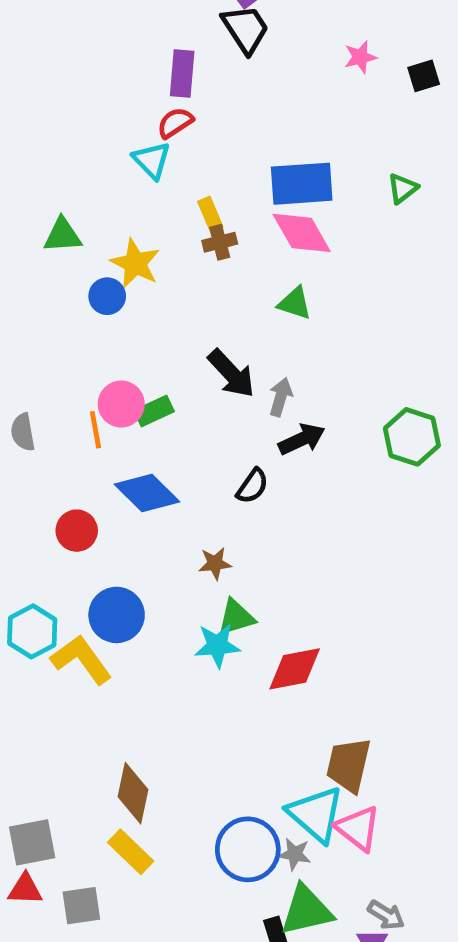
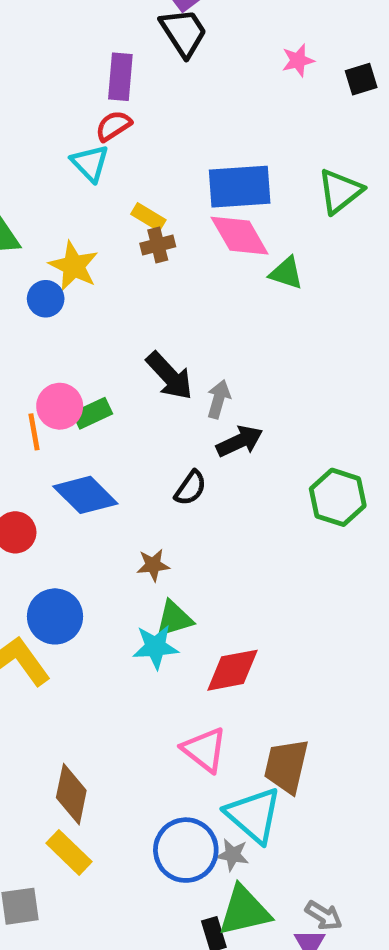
green triangle: (403, 188) -> (340, 191), size x1.5
yellow rectangle: (210, 214) -> (148, 217), turned -36
green triangle: (295, 303) -> (286, 273), moved
green hexagon: (412, 437) -> (338, 497), moved
pink triangle: (358, 828) -> (205, 750), moved

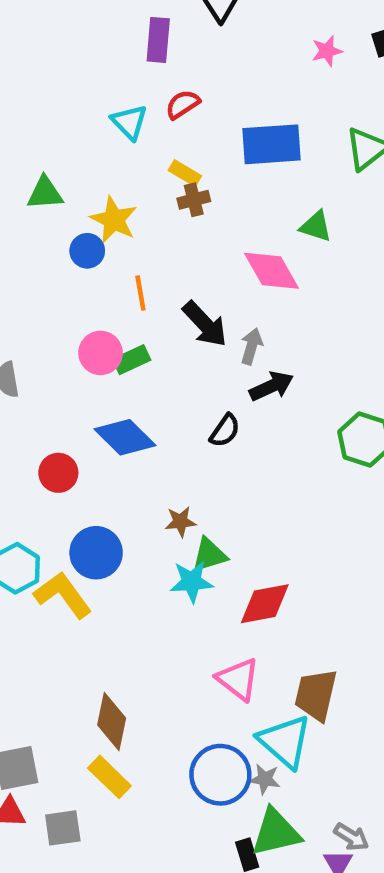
pink star: (298, 60) -> (327, 51), moved
red semicircle: (113, 126) -> (183, 104), moved
pink diamond: (240, 236) -> (271, 271), moved
orange line: (34, 432) -> (140, 293), moved
brown star: (153, 565) -> (180, 522), moved

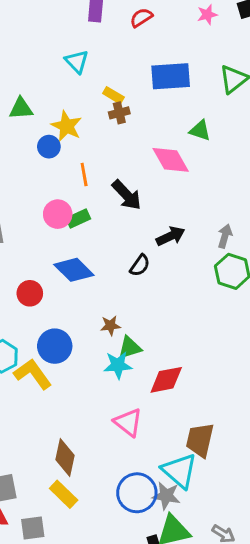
red semicircle: (183, 104) -> (141, 18), moved
gray arrow: (251, 346) -> (225, 236), moved
pink triangle: (238, 679) -> (128, 422), moved
gray star: (265, 779) -> (166, 496), size x1.4

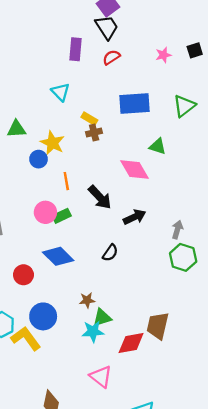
black arrow: (171, 236) -> (135, 217), moved
brown trapezoid: (200, 440) -> (158, 326), moved

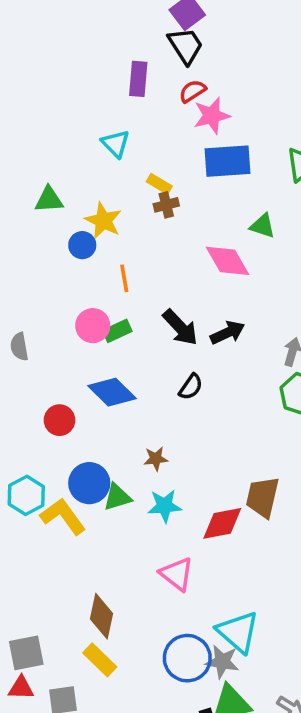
pink star: (163, 55) -> (212, 116), moved, size x1.5
black arrow: (100, 197) -> (180, 327), moved
green triangle: (102, 318) -> (117, 497), moved

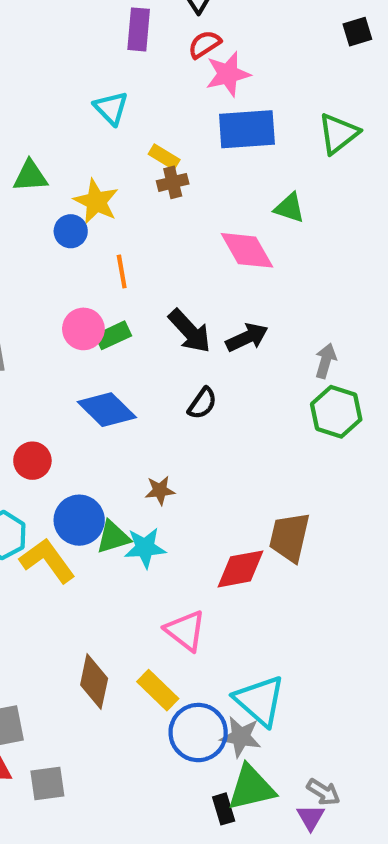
red circle: (60, 420) -> (32, 461), moved
cyan star: (164, 506) -> (145, 548), moved
yellow rectangle: (100, 660) -> (158, 690), moved

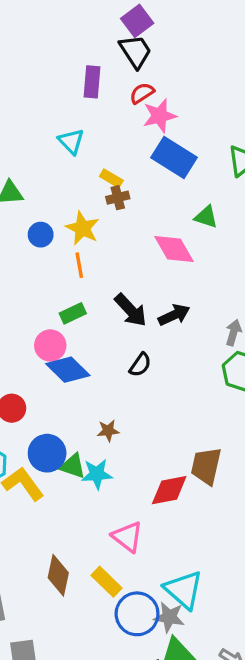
blue rectangle: (247, 129) -> (174, 157), turned 36
yellow star: (96, 201) -> (82, 228), moved
pink circle: (83, 329) -> (50, 345), moved
green triangle: (113, 537) -> (73, 466), turned 36

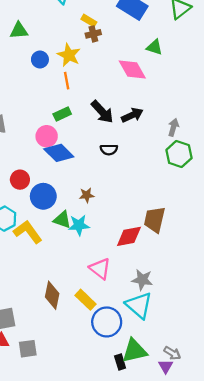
black semicircle: (140, 365) -> (109, 150), turned 54
blue circle: (47, 453) -> (43, 196), moved
gray star: (169, 617) -> (142, 280), moved

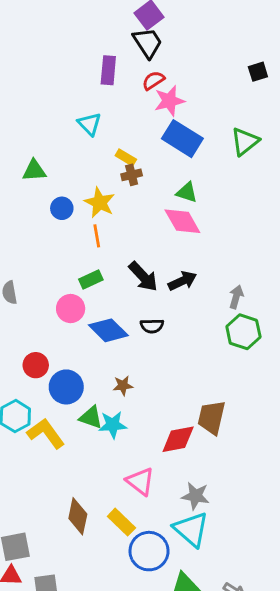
green triangle: (154, 47) -> (187, 192), moved
blue diamond: (59, 153) -> (108, 330), moved

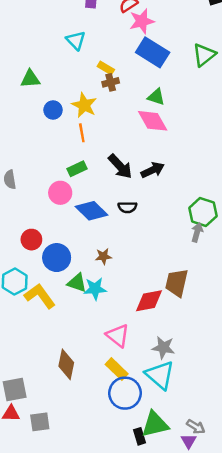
gray arrow: (236, 297) -> (197, 232), moved
yellow rectangle: (121, 522) -> (117, 369), moved

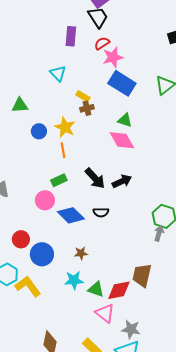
green triangle: (77, 283) -> (96, 289), moved
pink triangle: (118, 336) -> (105, 313), moved

